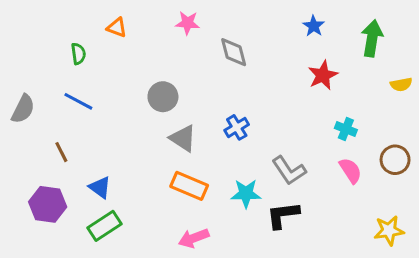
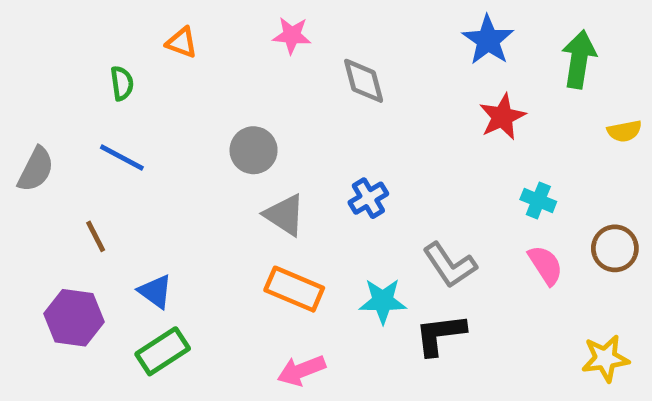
blue star: (314, 26) -> (488, 40), size x1.5

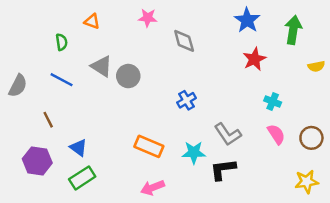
gray triangle: (285, 215) -> (102, 66), moved
brown circle: (615, 248) -> (311, 138), moved

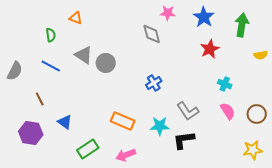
pink star: (148, 18) -> (168, 13), moved
green rectangle: (82, 178) -> (88, 149), moved

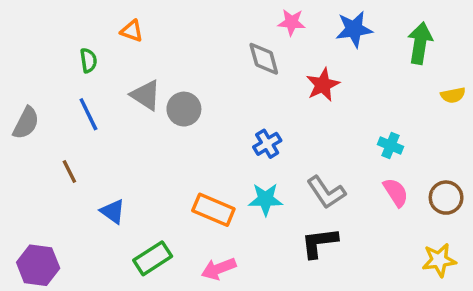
blue star: (204, 17) -> (354, 29), turned 30
red star: (210, 49) -> (323, 85), moved
blue line: (51, 66) -> (88, 114), turned 36
cyan star: (160, 126) -> (266, 199), moved
purple hexagon: (31, 133) -> (38, 265), moved

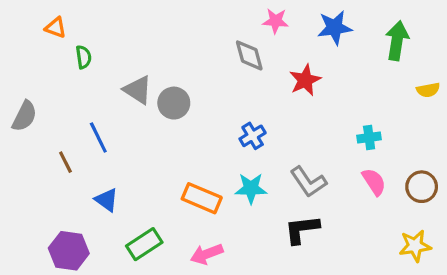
orange triangle: (132, 31) -> (56, 28), moved
blue line: (88, 114) -> (98, 138), moved
cyan cross: (390, 146) -> (369, 138), turned -30
purple hexagon: (38, 265) -> (69, 251), moved

